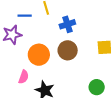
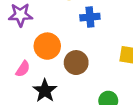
brown circle: (68, 50) -> (76, 63), moved

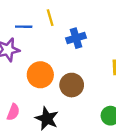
pink semicircle: (23, 69) -> (13, 112), moved

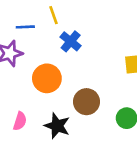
blue cross: (76, 38) -> (71, 41), moved, turned -30
brown circle: (72, 85) -> (87, 102), moved

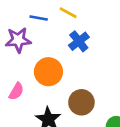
yellow line: (54, 15) -> (68, 13), turned -54
pink semicircle: (20, 121) -> (16, 91), moved

